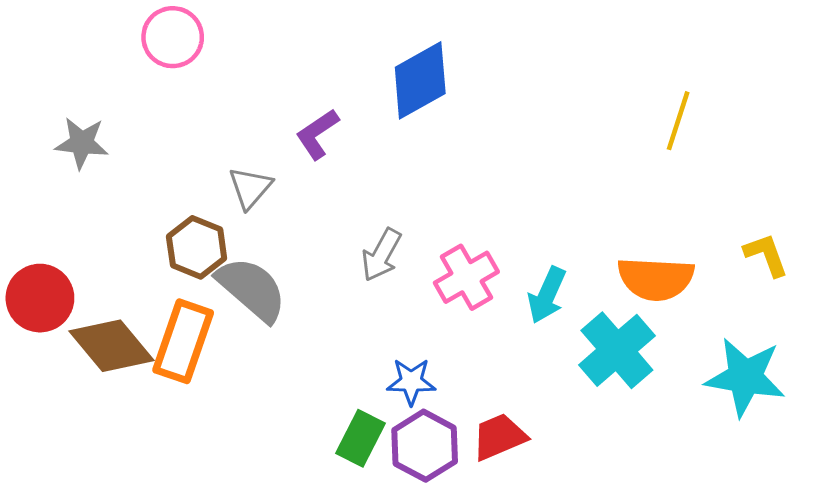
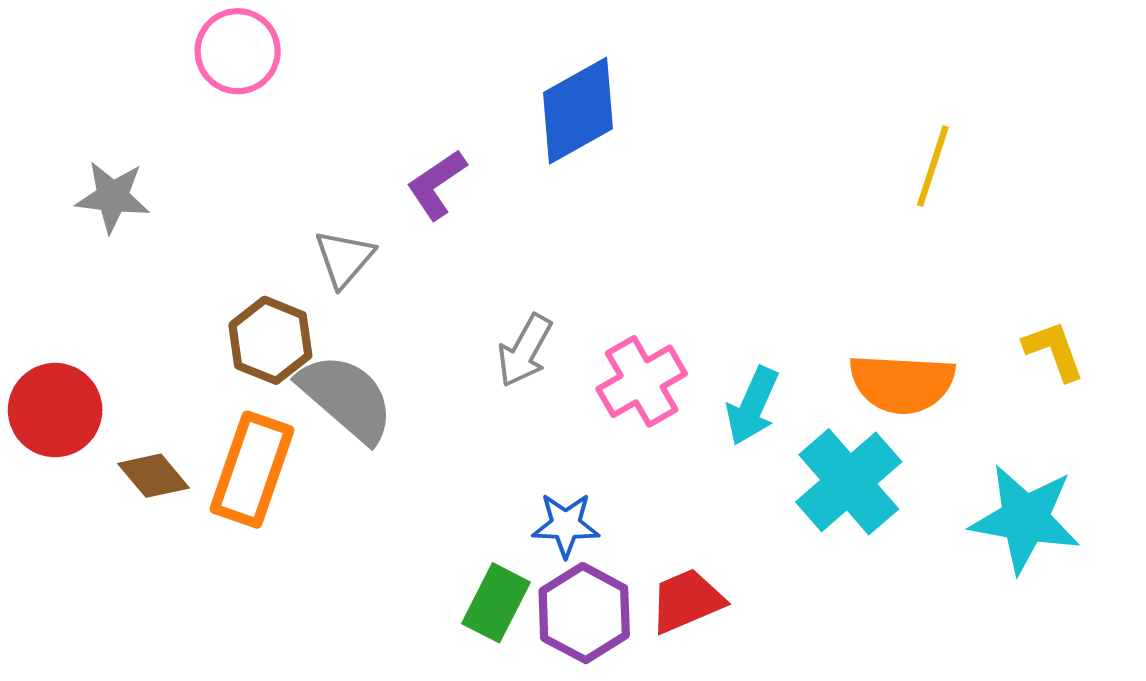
brown diamond: (112, 346) -> (154, 476), size x0.6

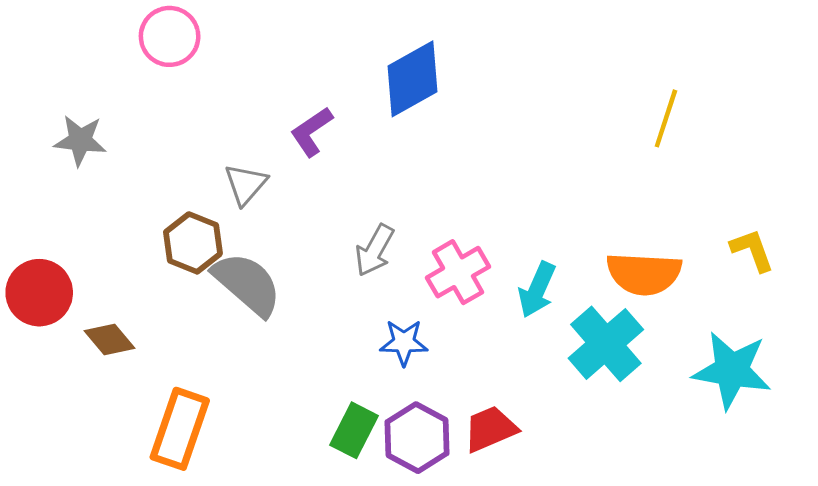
orange rectangle: (252, 470) -> (180, 429), moved
blue star: (566, 525) -> (404, 342), moved

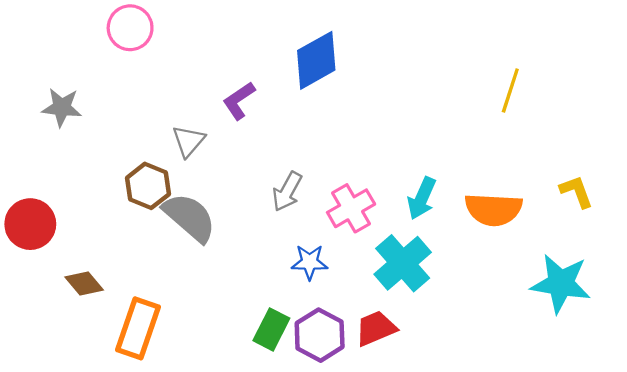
cyan arrow: (537, 290) -> (422, 198), moved
brown diamond: (110, 340) -> (84, 283), moved
cyan cross: (606, 344) -> (403, 263), moved

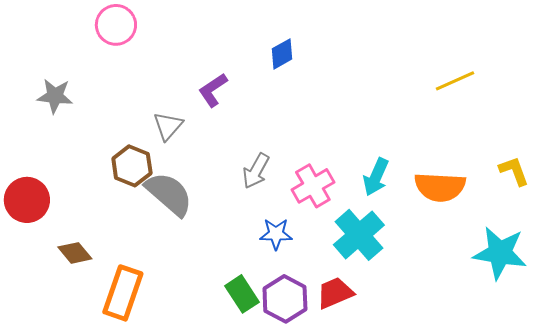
blue diamond: (316, 60) -> (282, 54), size x0.6
yellow line: (510, 91) -> (455, 81), turned 48
green rectangle: (271, 329) -> (242, 294), turned -60

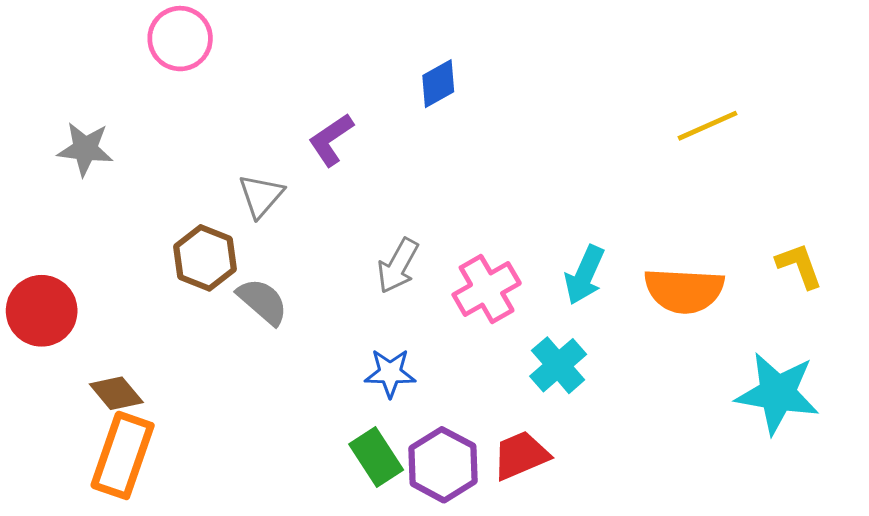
gray semicircle: (169, 194) -> (263, 301), size x0.7
blue star: (276, 234) -> (390, 373), moved
cyan cross: (359, 235) -> (558, 365), size x0.7
orange rectangle: (123, 293) -> (123, 455), moved

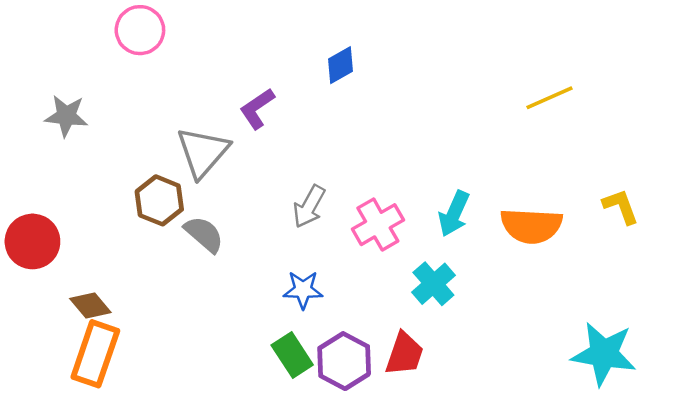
gray triangle: (261, 196) -> (203, 152), size x1.5
cyan star: (777, 393) -> (604, 354), moved
red trapezoid: (521, 455) -> (404, 354), turned 132

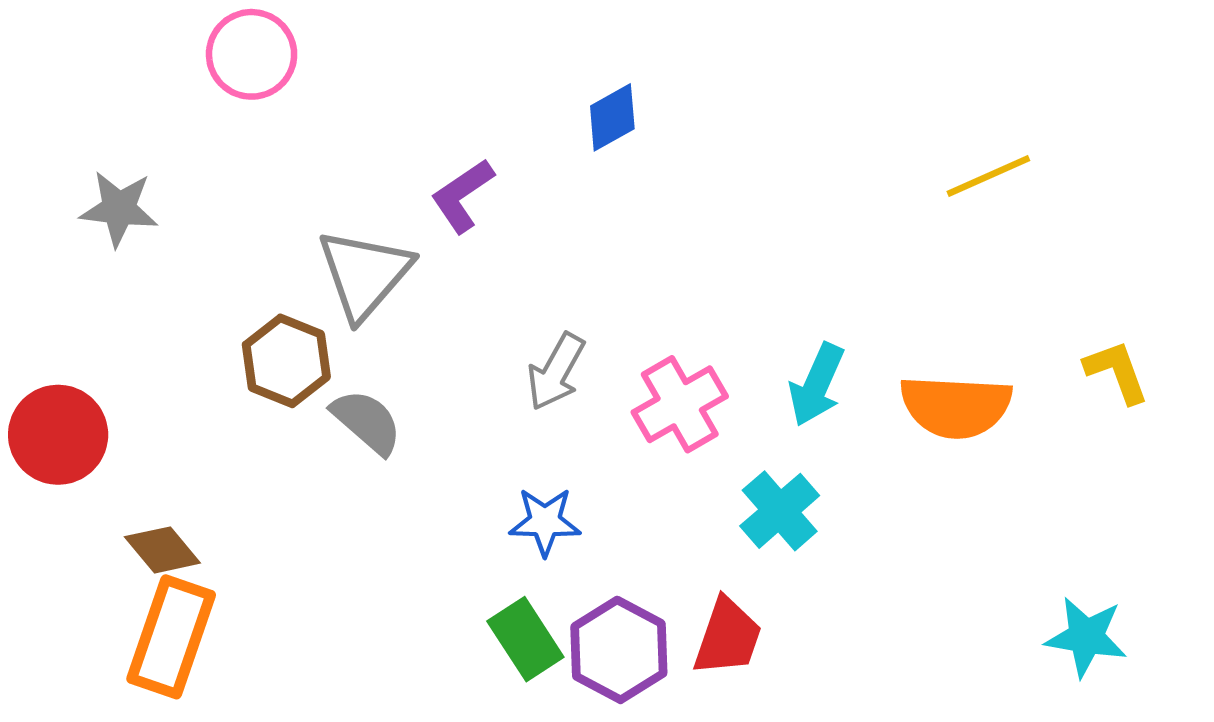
cyan star: (604, 354) -> (1086, 637), size x0.7

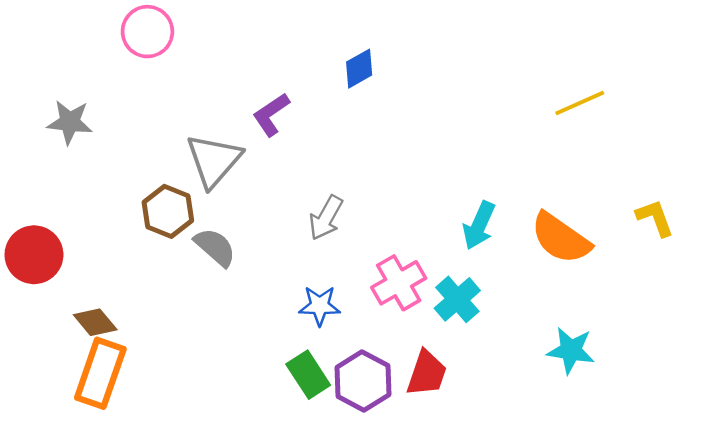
pink cross: (680, 404) -> (399, 283), moved
orange semicircle: (956, 406) -> (561, 238), turned 32
cyan star: (1086, 637) -> (571, 350), moved

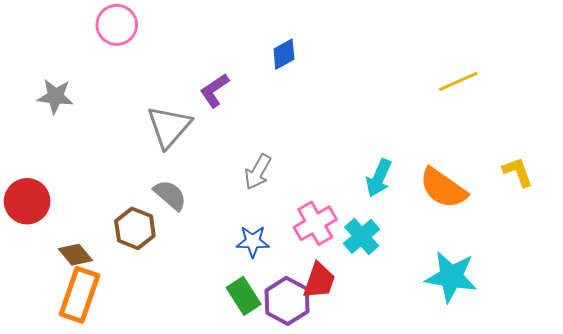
brown hexagon: (168, 211) -> (135, 228), moved
cyan star: (571, 350) -> (451, 277), size x1.4
red trapezoid: (427, 373) -> (319, 281), moved

